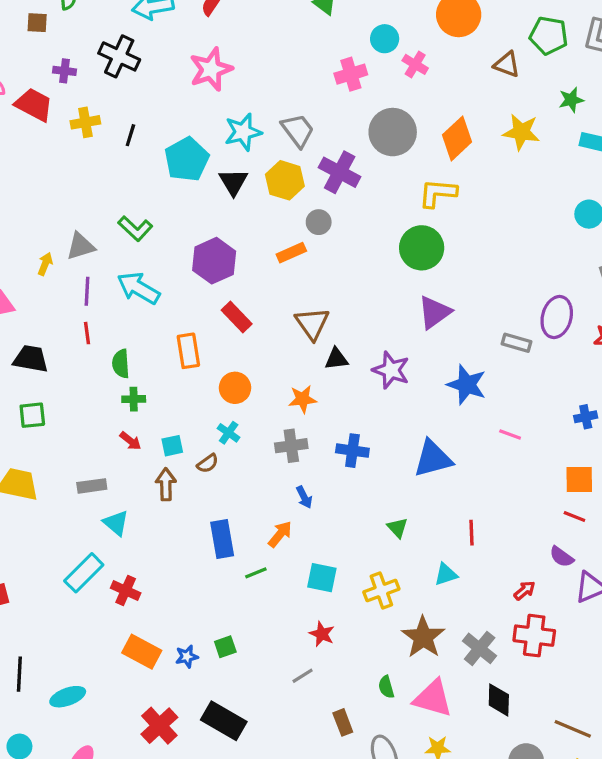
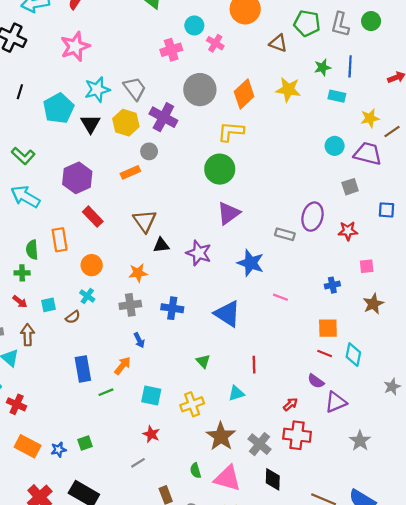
green semicircle: (121, 364) -> (32, 250), moved
blue triangle: (433, 459) -> (227, 314), turned 48
brown arrow: (166, 484) -> (28, 335), moved

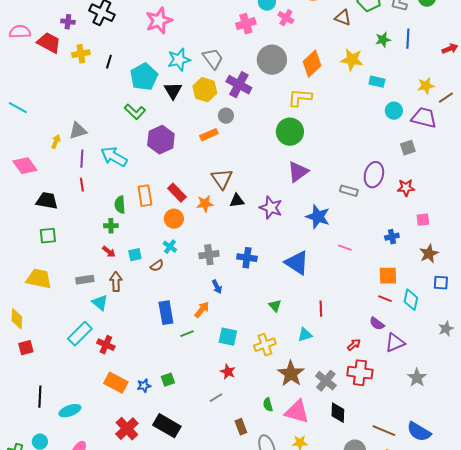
cyan rectangle: (337, 96) -> (377, 82), moved
green L-shape: (23, 156) -> (135, 112), moved
blue square: (387, 210) -> (441, 283), moved
red rectangle: (93, 217) -> (177, 193), moved
orange star: (138, 273) -> (205, 204), moved

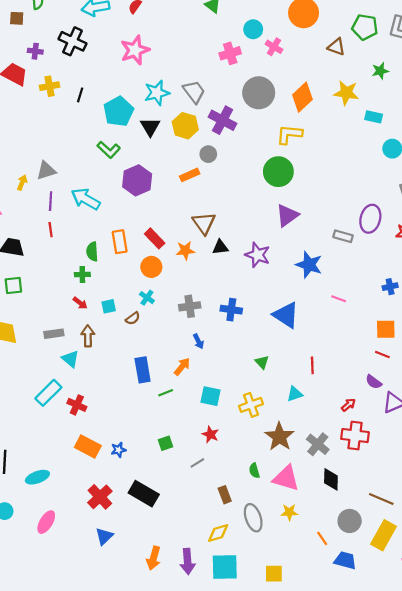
green square: (168, 380) -> (166, 443), moved

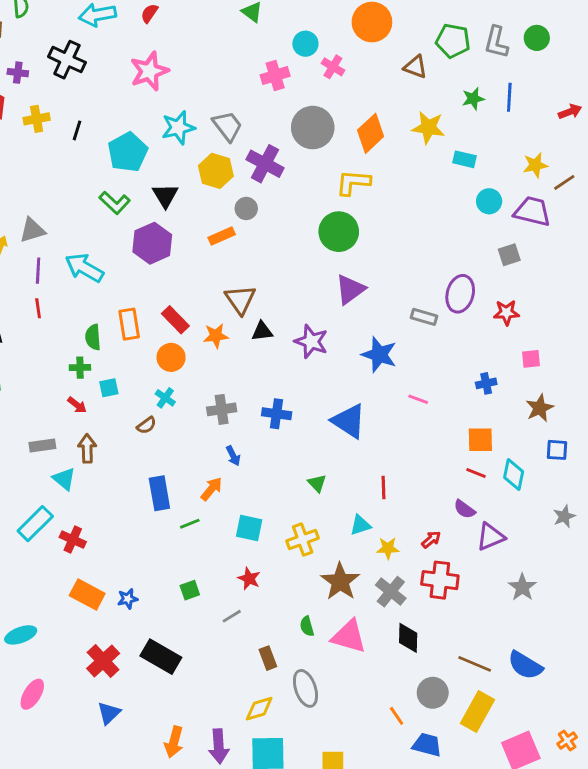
black triangle: (150, 127) -> (165, 195), moved
cyan square: (109, 306) -> (109, 388), moved
yellow star: (289, 512) -> (388, 548), moved

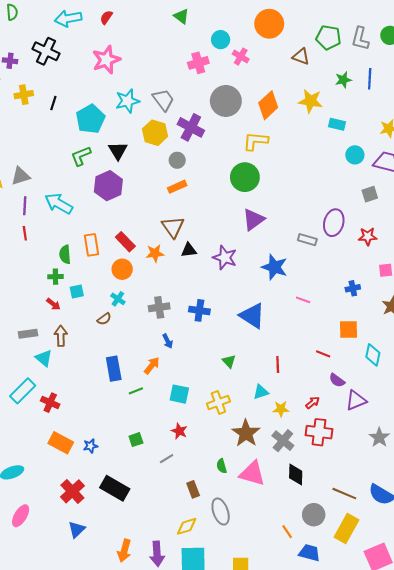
green L-shape: (115, 203) -> (81, 156), turned 115
orange rectangle: (222, 236) -> (177, 187), moved
red line: (476, 473) -> (323, 354), moved

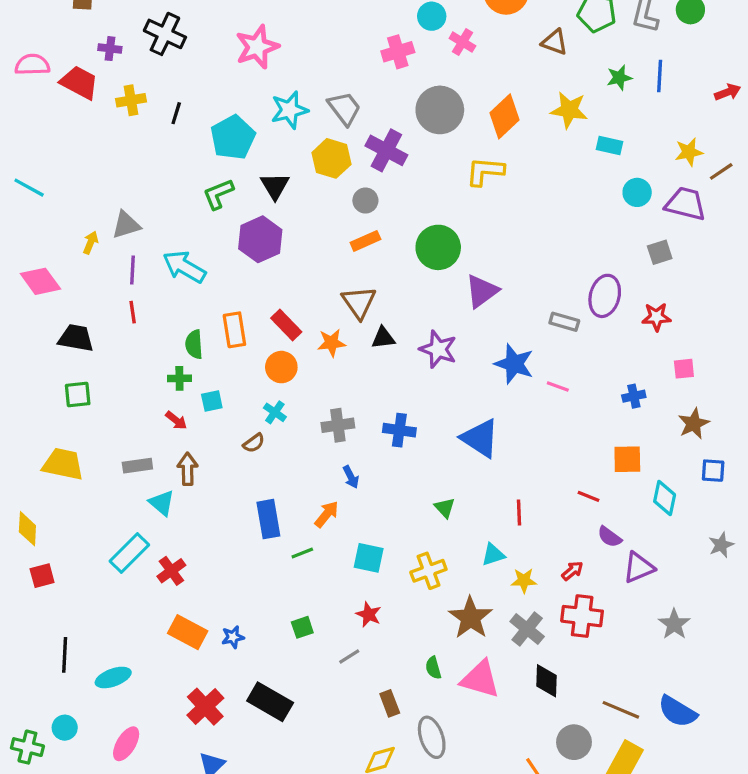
green circle: (245, 177) -> (438, 247), moved
pink line: (303, 300) -> (558, 386), moved
red cross: (50, 403) -> (171, 571), turned 30

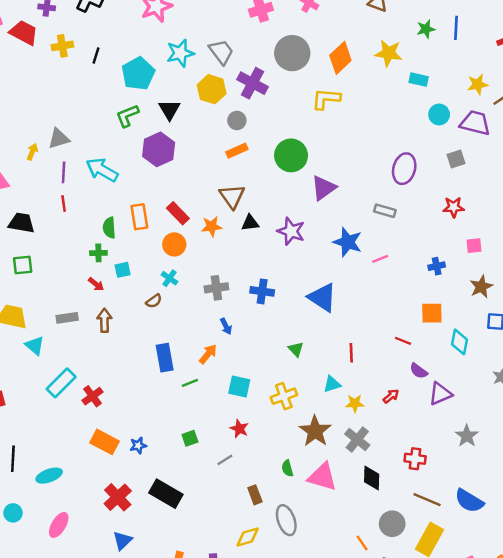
purple ellipse: (605, 296) -> (404, 169), moved
pink line: (558, 386) -> (380, 259), turned -42
cyan triangle: (162, 503) -> (35, 346), moved
red cross: (582, 616) -> (415, 459), moved, size x0.7

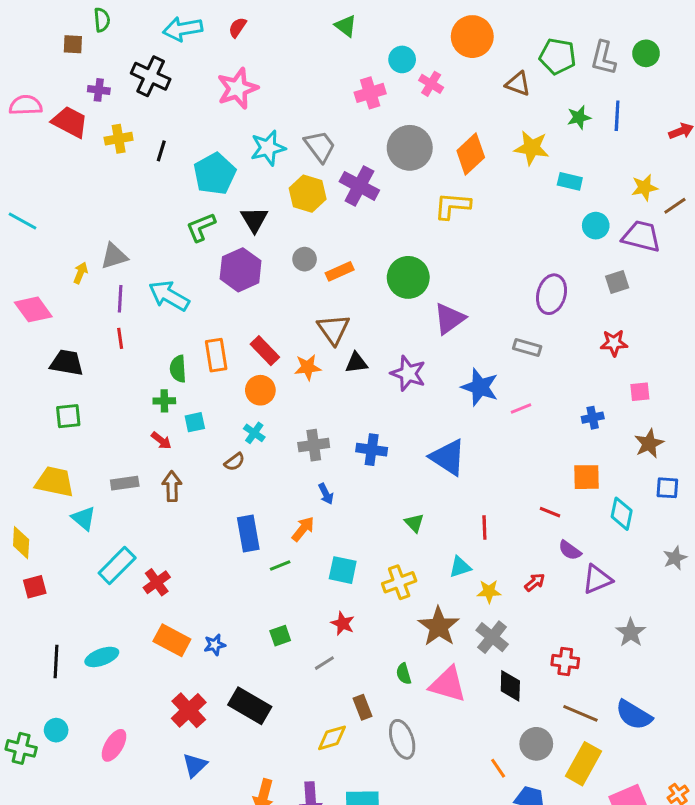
gray circle: (237, 120) -> (305, 259), moved
cyan ellipse: (49, 476) -> (102, 657), moved
yellow diamond: (248, 537) -> (332, 738), moved

